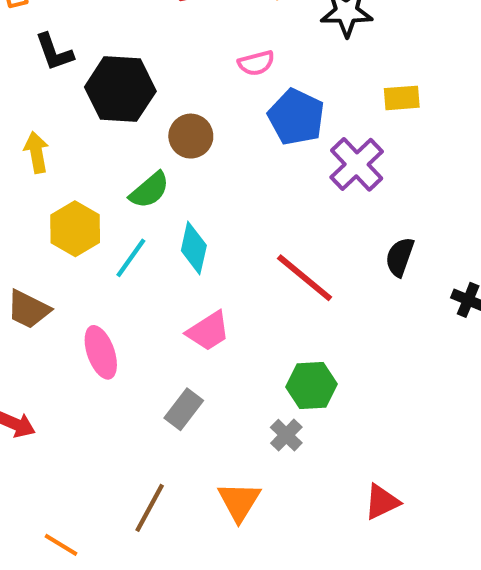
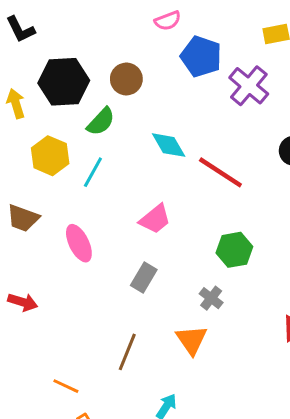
black hexagon: (120, 89) -> (64, 82), moved
cyan diamond: (194, 248) -> (169, 145), moved, turned -36
gray cross: (286, 435) -> (211, 298), moved

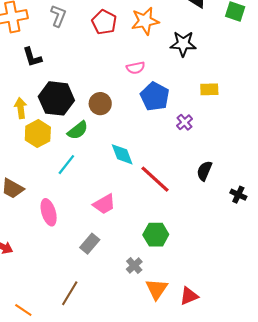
purple cross: (249, 86) -> (185, 122), size x0.6
yellow hexagon: (50, 156) -> (38, 134), moved
orange triangle: (192, 340) -> (157, 289), moved

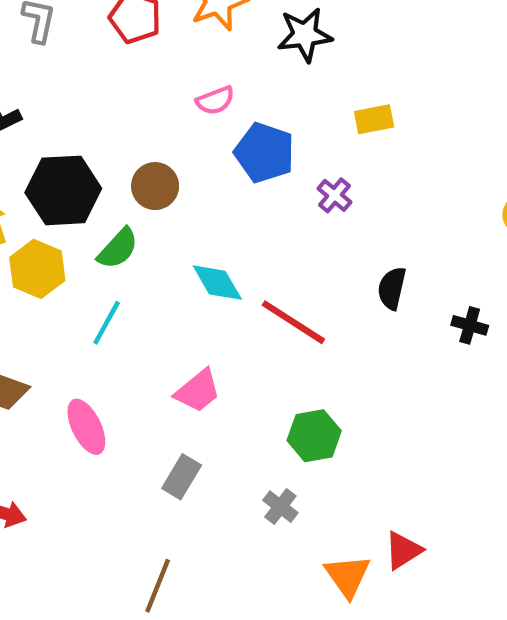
orange triangle: (157, 289) -> (348, 576), moved

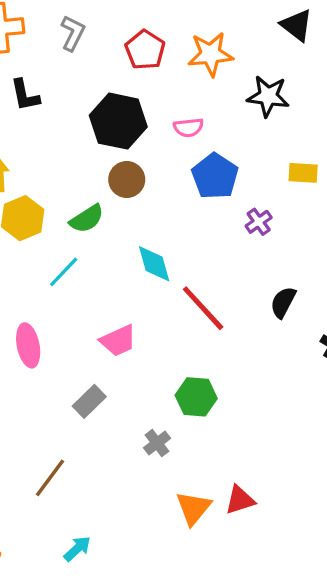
black hexagon: (63, 190) -> (118, 121), moved

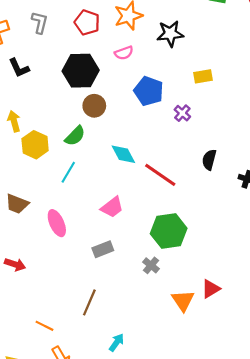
pink semicircle: (188, 128) -> (124, 53), moved
green hexagon: (196, 397) -> (169, 231), size x1.4
gray rectangle: (89, 401) -> (103, 249), turned 36

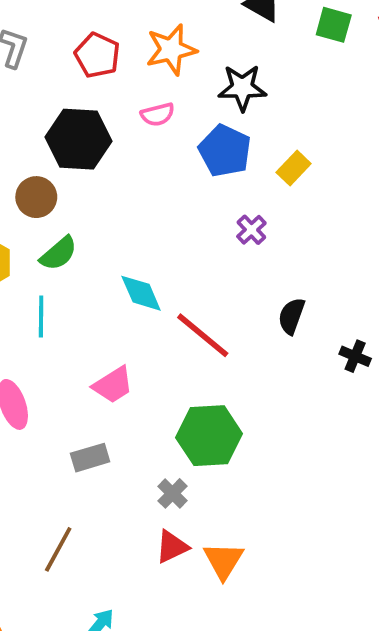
yellow rectangle: (203, 76) -> (294, 168), turned -42
blue pentagon: (149, 91) -> (225, 151), moved
brown circle: (94, 106) -> (36, 197), moved
cyan line: (68, 172) -> (41, 316), turned -35
red triangle: (211, 289) -> (172, 547), moved

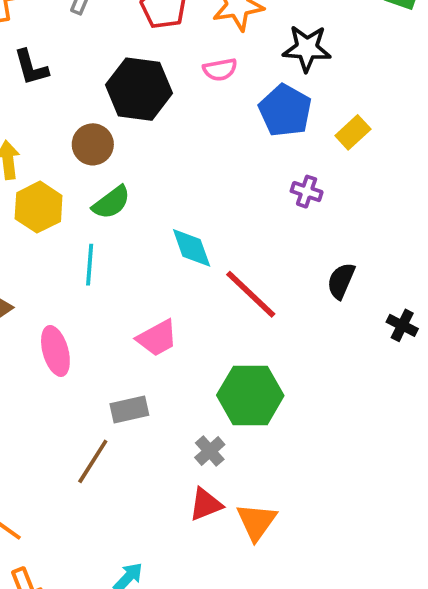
purple cross: (251, 230) -> (307, 192), turned -32
brown line: (58, 549) -> (93, 461), moved

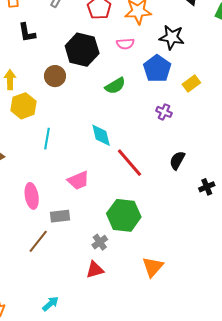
green semicircle: (111, 202) -> (115, 86), moved
black cross: (402, 325) -> (207, 187), turned 35
pink ellipse: (55, 351) -> (32, 196), moved
orange triangle: (256, 522) -> (153, 267), moved

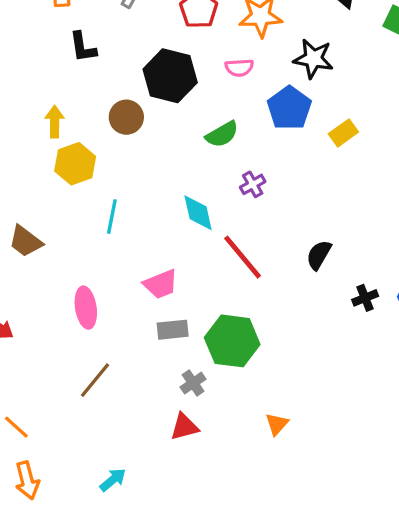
purple cross: (164, 112) -> (253, 184), moved, turned 35
gray rectangle: (60, 216) -> (173, 330), moved
orange triangle: (153, 267) -> (277, 424), size x0.7

